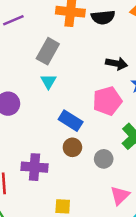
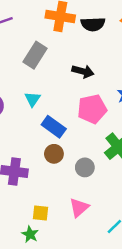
black arrow: (117, 64) -> (83, 71), moved
cyan triangle: (48, 81) -> (33, 99), moved
pink triangle: (120, 196) -> (79, 208), moved

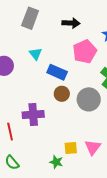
gray circle: (85, 167) -> (89, 99), size x1.5
pink triangle: (79, 208) -> (93, 147), moved
yellow square: (40, 213) -> (71, 148), moved

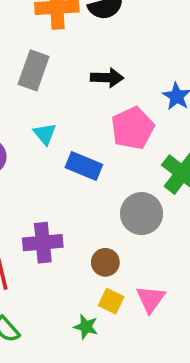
brown circle: (62, 94) -> (105, 262), moved
yellow square: (71, 148) -> (111, 301), turned 32

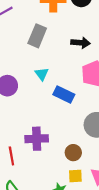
yellow square: (111, 301) -> (75, 176), turned -32

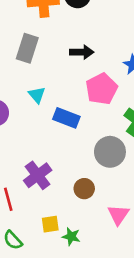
purple cross: (37, 139) -> (38, 175), turned -30
yellow square: (75, 176) -> (50, 224), moved

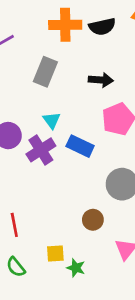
purple cross: (38, 175) -> (41, 150), moved

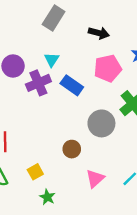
yellow square: (55, 254) -> (35, 172), turned -35
green star: (76, 268) -> (47, 197), moved

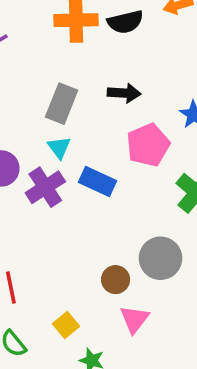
gray rectangle: (54, 18) -> (62, 104), moved
gray circle: (101, 123) -> (160, 258), moved
pink triangle: (95, 179) -> (134, 319), moved

